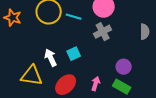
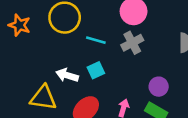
cyan line: (74, 17) -> (96, 40), moved
white arrow: (51, 58) -> (67, 75), turned -48

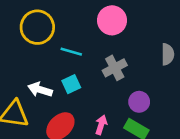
gray cross: (132, 43) -> (115, 68), moved

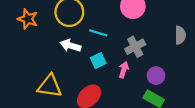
white arrow: (40, 90) -> (70, 46), moved
pink arrow: (101, 125) -> (124, 70), moved

